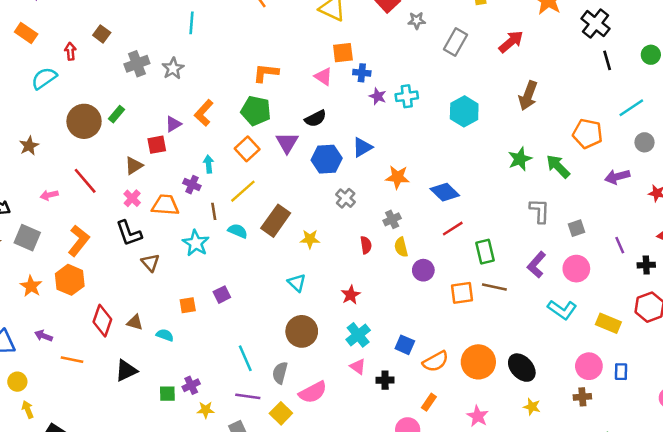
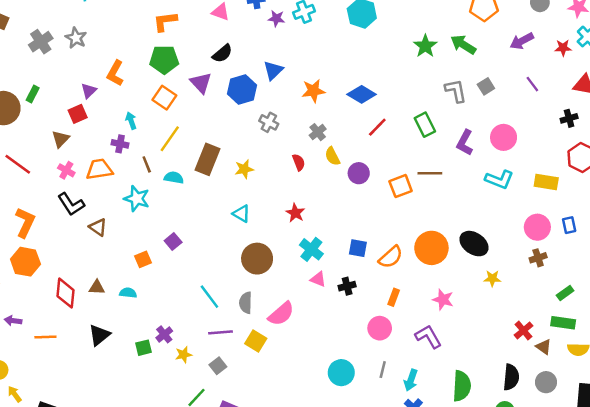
gray square: (577, 228) -> (486, 86), moved
purple line: (620, 245) -> (532, 84), moved
green rectangle: (485, 252) -> (425, 125), moved

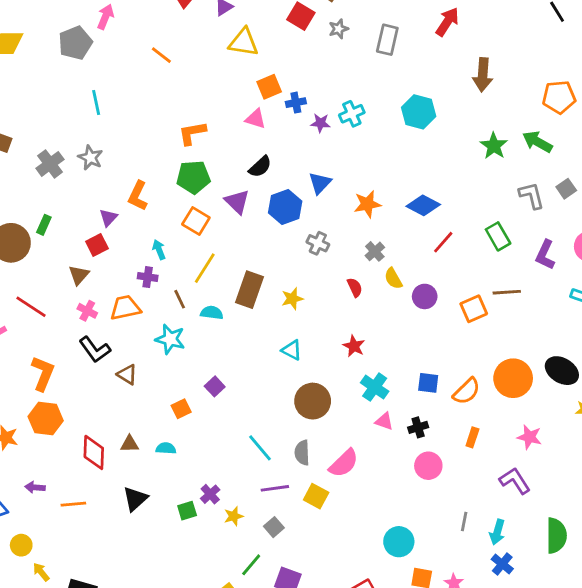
pink circle: (380, 328) -> (428, 466), moved
cyan circle: (341, 373) -> (399, 542), moved

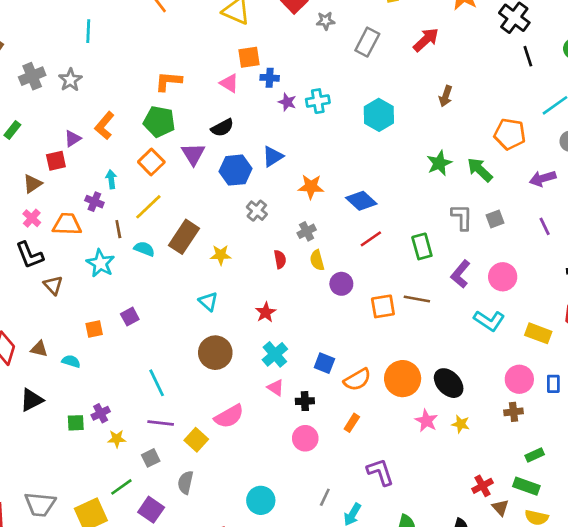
brown arrow: (483, 75) -> (446, 96), size x0.7
pink star: (529, 437) -> (426, 421), moved
gray semicircle: (302, 453) -> (186, 482), moved

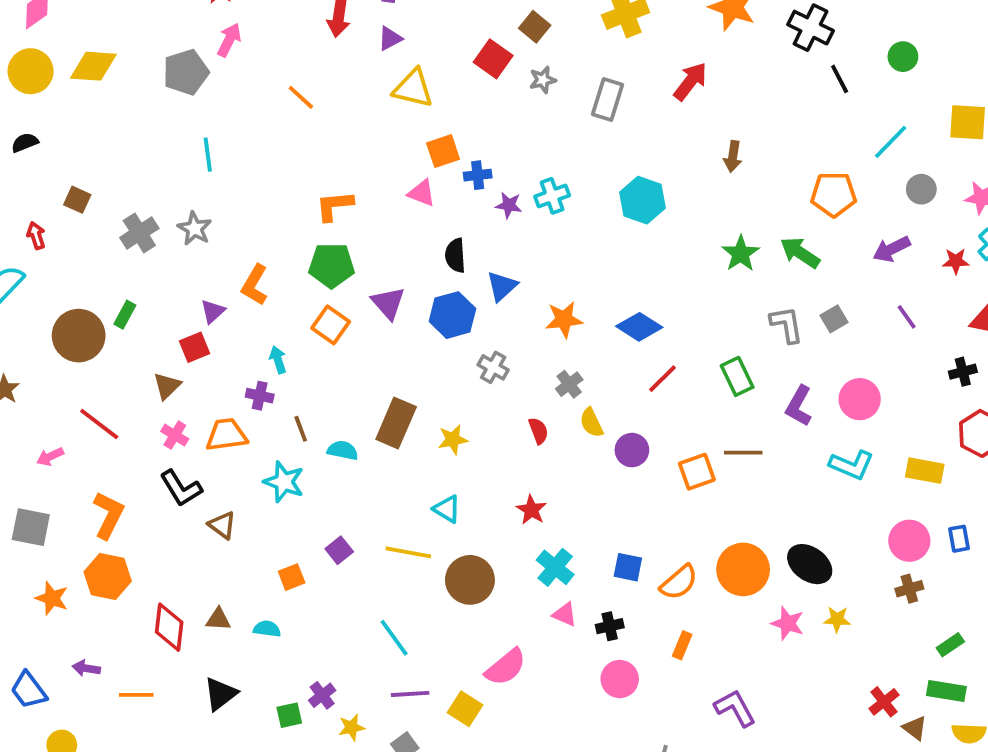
black semicircle: (222, 128) -> (455, 255), moved, turned 125
yellow line: (148, 207) -> (408, 552), moved, turned 64

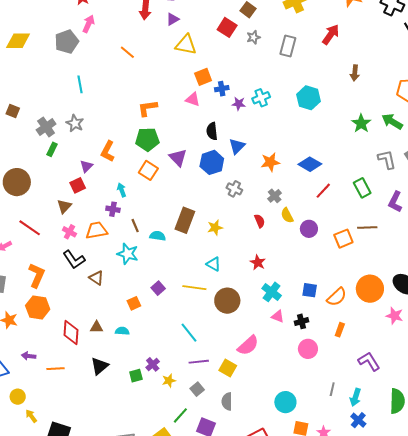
green rectangle: (125, 315) -> (52, 149), moved

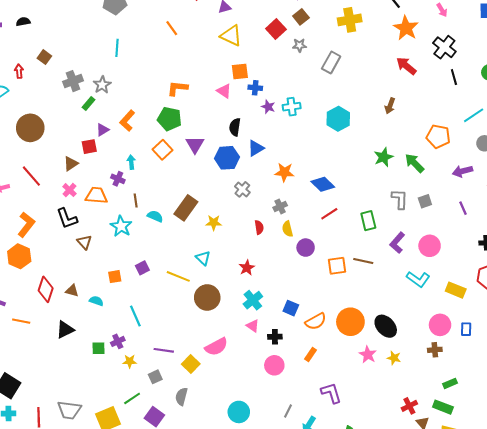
red arrow: (331, 35) -> (406, 66), moved, turned -100
green rectangle: (52, 149) -> (89, 104), moved
cyan line: (189, 333) -> (135, 316), moved

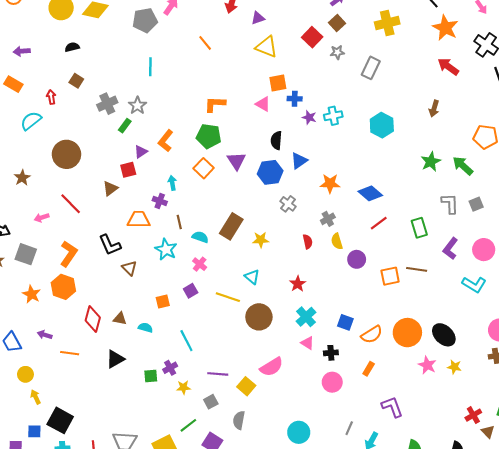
black semicircle: (23, 22) -> (72, 47), moved
pink cross: (69, 190) -> (200, 264), moved

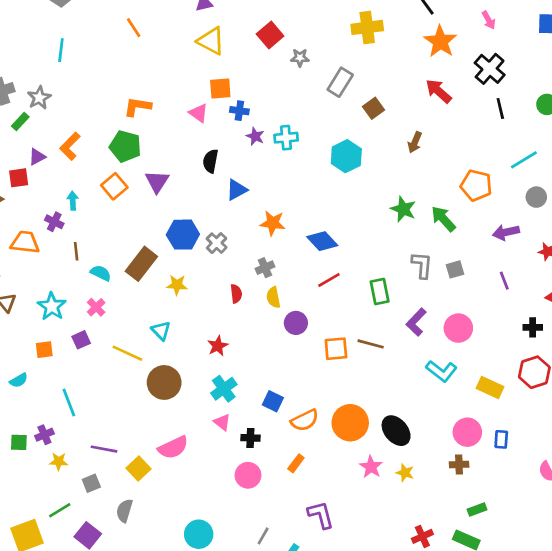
brown square: (337, 23) -> (373, 108), moved
green star: (431, 162) -> (403, 209), turned -30
blue hexagon: (270, 172) -> (183, 235), moved
cyan star: (166, 249) -> (52, 306), moved
cyan semicircle: (145, 328) -> (19, 380), turned 128

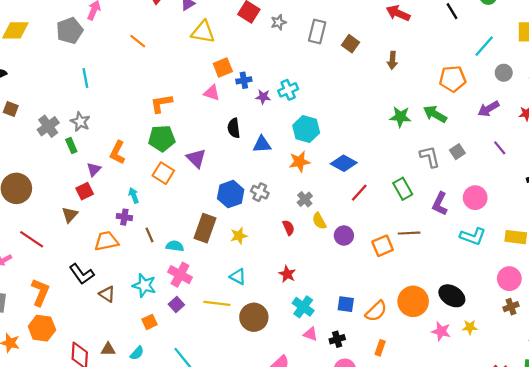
green rectangle: (20, 121) -> (71, 146), turned -48
cyan hexagon: (346, 156) -> (306, 129), moved
blue triangle: (237, 190) -> (262, 144), turned 42
pink cross: (96, 307) -> (180, 275), size x1.5

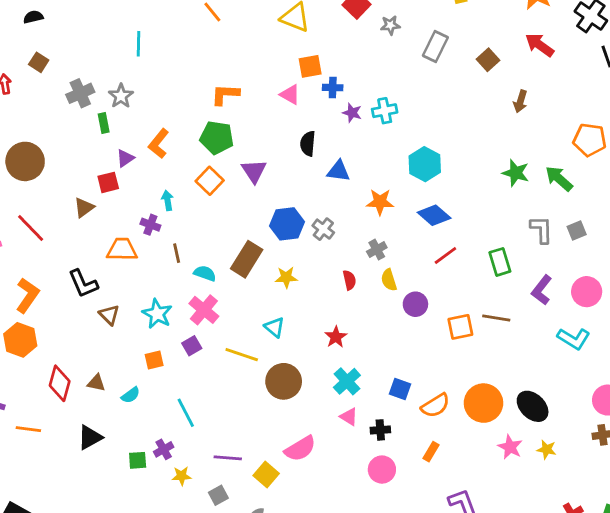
brown square: (350, 44) -> (488, 60), moved
cyan hexagon: (306, 129) -> (425, 164), moved

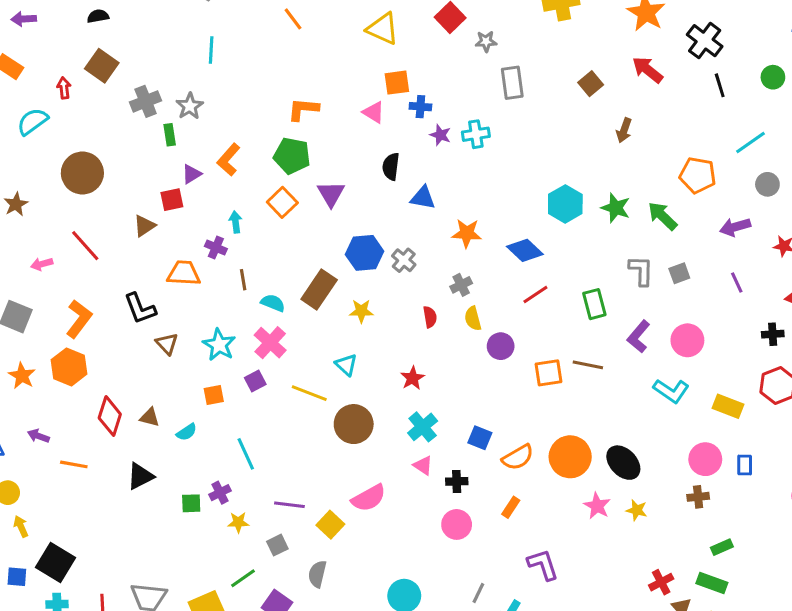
gray rectangle: (435, 46) -> (512, 83), moved, turned -36
brown square: (39, 62) -> (102, 66), size x1.5
cyan hexagon: (425, 164) -> (565, 204), moved

